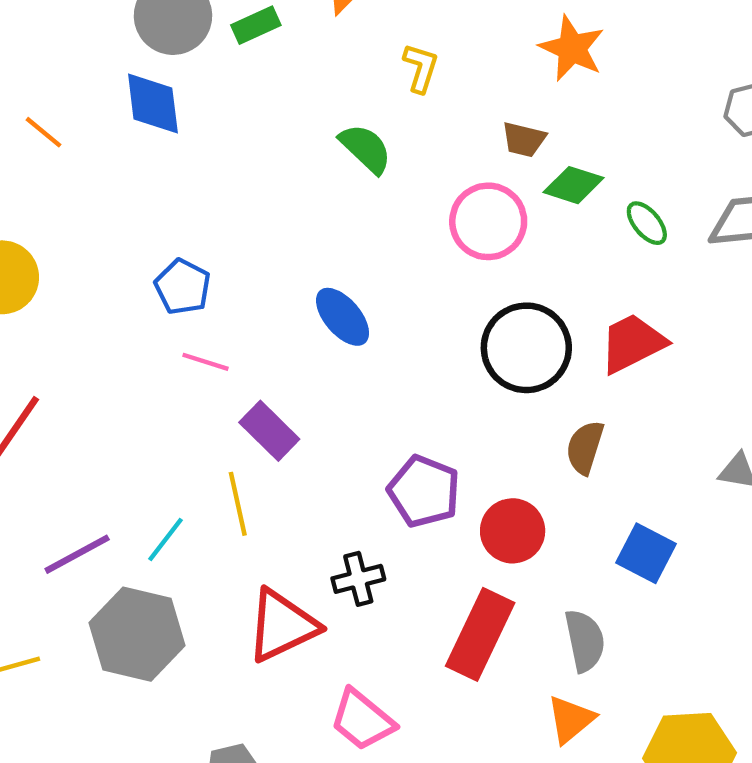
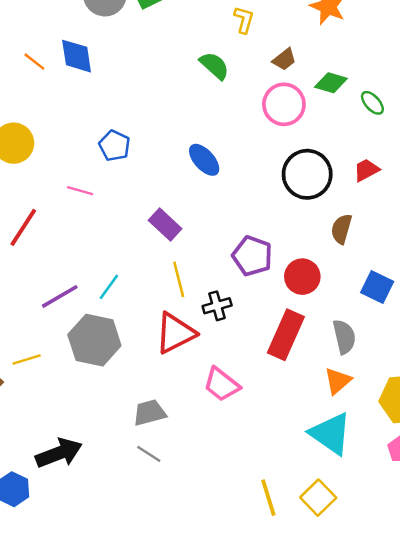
blue diamond: (153, 104) -> (77, 56), moved
brown trapezoid: (524, 139) -> (284, 59), moved, turned -50
red trapezoid: (633, 343) -> (366, 170), size x0.7
pink line: (205, 362) -> (80, 191), moved
yellow line: (238, 504) -> (179, 279), moved

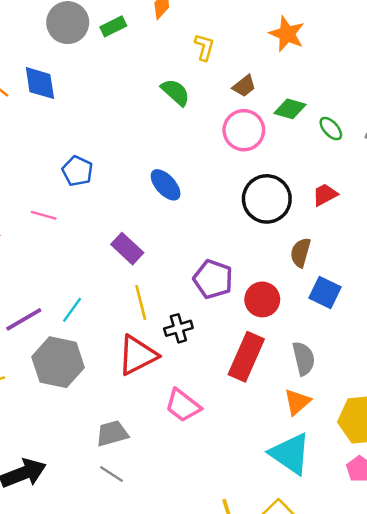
blue square: (377, 287) -> (325, 292), moved

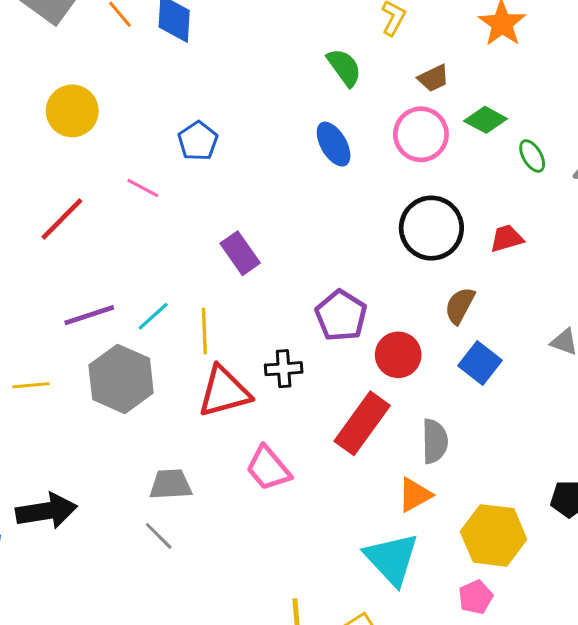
blue ellipse: (166, 185) -> (334, 144), moved
yellow line: (141, 302) -> (204, 331), moved

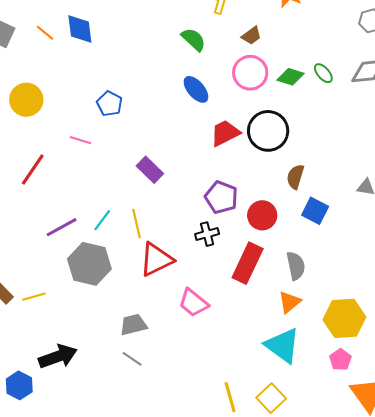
green diamond: (486, 120) -> (290, 77), moved
red trapezoid: (507, 238) -> (225, 133), moved, size x1.4
black cross: (284, 369) -> (207, 234), moved
yellow line: (31, 385) -> (34, 297), moved

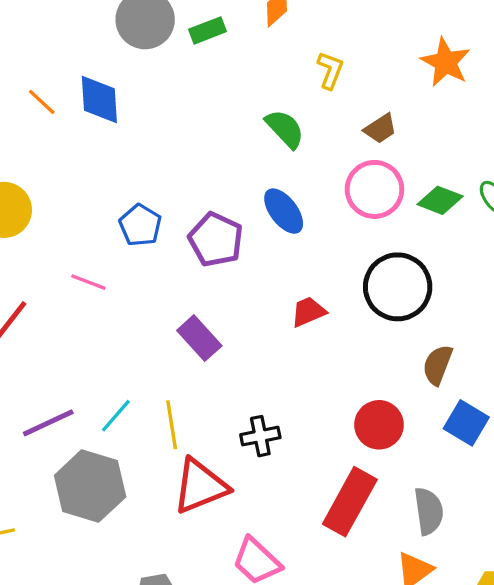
red trapezoid: (225, 133) -> (308, 312), moved, size x0.7
purple pentagon: (221, 197) -> (216, 240), moved
black cross: (207, 234) -> (260, 436), moved

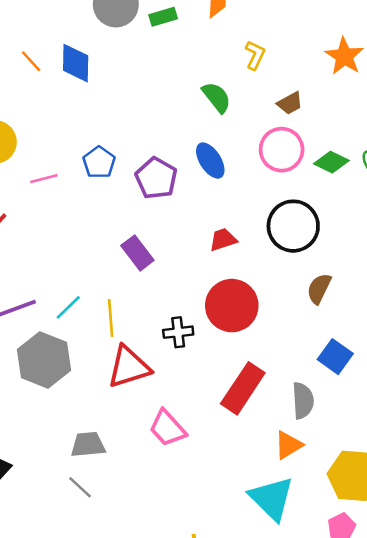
pink line: (88, 282) -> (44, 179), moved, turned -40
blue square: (466, 423) -> (335, 357), moved
red circle: (379, 425) -> (232, 306), moved, size x1.4

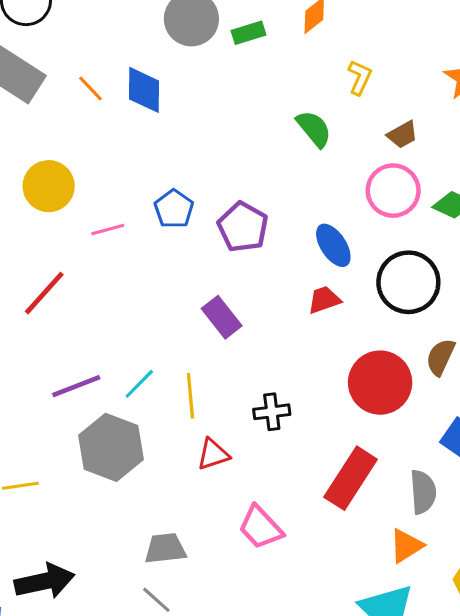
blue ellipse: (210, 161) -> (333, 245), moved
red circle: (232, 306) -> (380, 383), moved
red triangle: (129, 367) -> (213, 454), size x0.6

